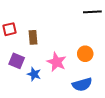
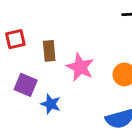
pink star: (57, 62) -> (80, 67), moved

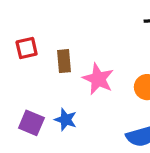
purple square: (26, 85) -> (31, 123), moved

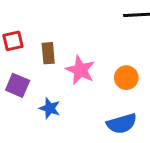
purple square: (31, 123) -> (18, 85), moved

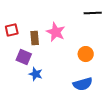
pink star: (80, 70) -> (56, 32), moved
purple square: (18, 85) -> (24, 57), moved

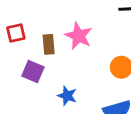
blue star: (36, 74) -> (67, 96), moved

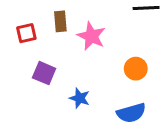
brown rectangle: (49, 44) -> (60, 21), moved

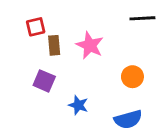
brown rectangle: (60, 21) -> (54, 45), moved
red square: (26, 33) -> (36, 27), moved

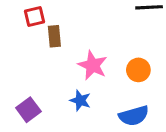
pink star: (90, 45) -> (93, 65), moved
purple square: (44, 81) -> (28, 110), moved, turned 30

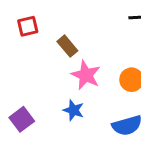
brown rectangle: (54, 36) -> (67, 46), moved, turned -35

